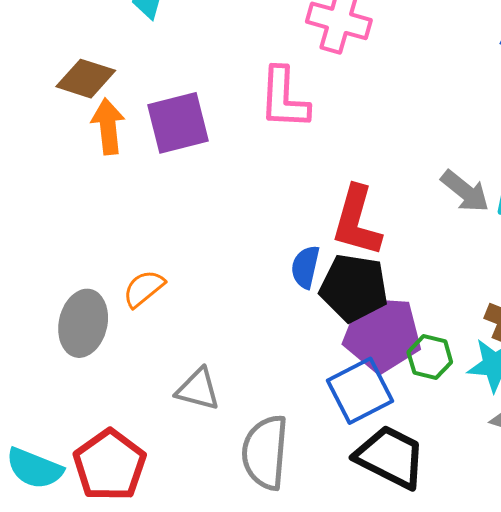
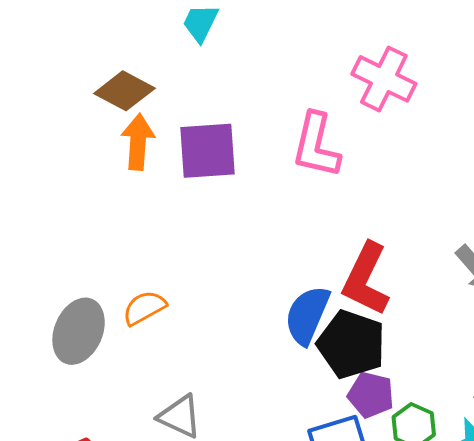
blue semicircle: (305, 267) -> (307, 315), size x1.4
purple pentagon: (382, 334) -> (371, 395), size x0.6

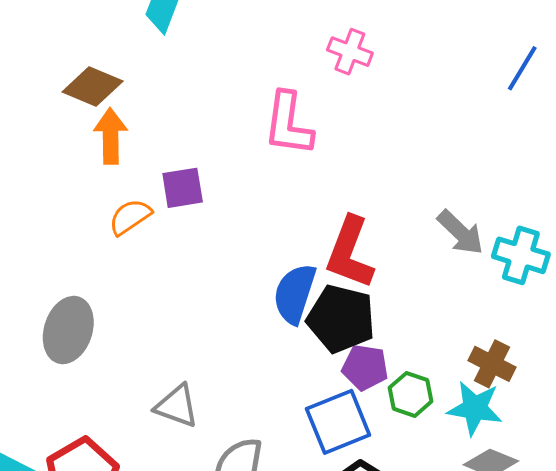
pink cross: (384, 79) -> (350, 52), size x0.7
purple square: (207, 151) -> (183, 188), moved, size x0.7
orange semicircle: (144, 308) -> (130, 217), moved

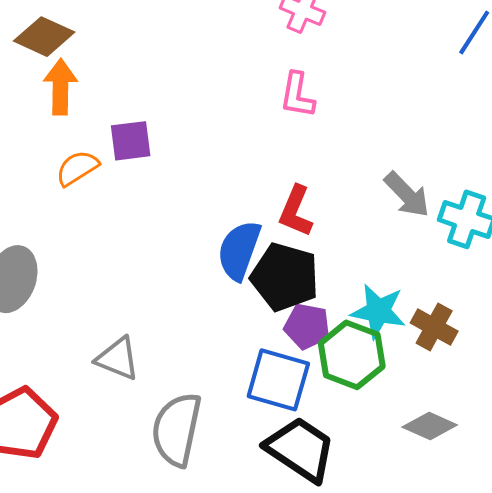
pink L-shape: (288, 124) -> (297, 95), moved, size x0.7
red L-shape: (350, 253) -> (296, 211), size x0.7
green hexagon: (411, 394) -> (352, 355), size x1.5
cyan star: (475, 408) -> (378, 311), moved
blue square: (338, 422) -> (278, 380), turned 36

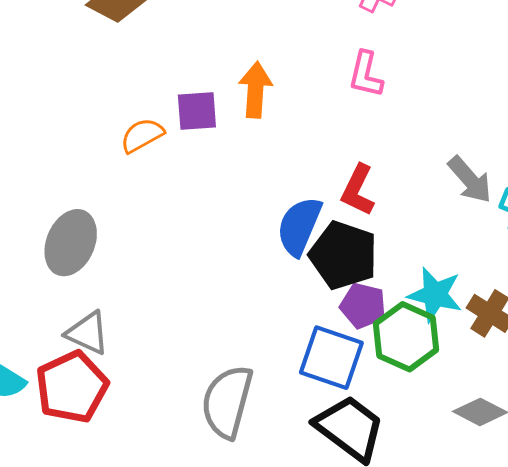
orange arrow: (60, 87) -> (255, 90), moved
gray triangle: (118, 359) -> (88, 333), moved

